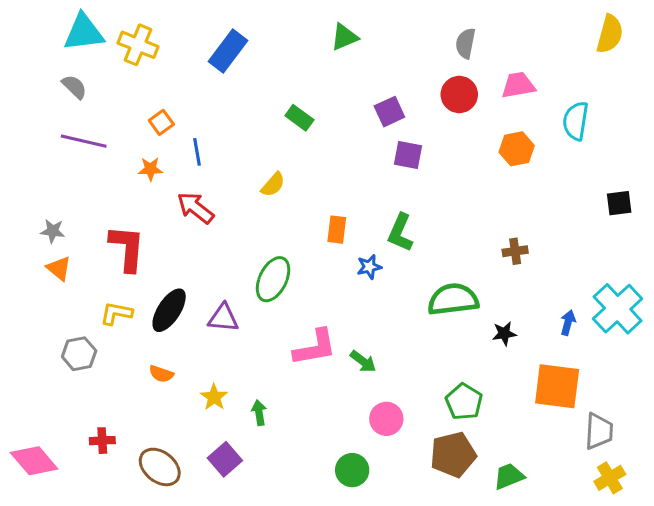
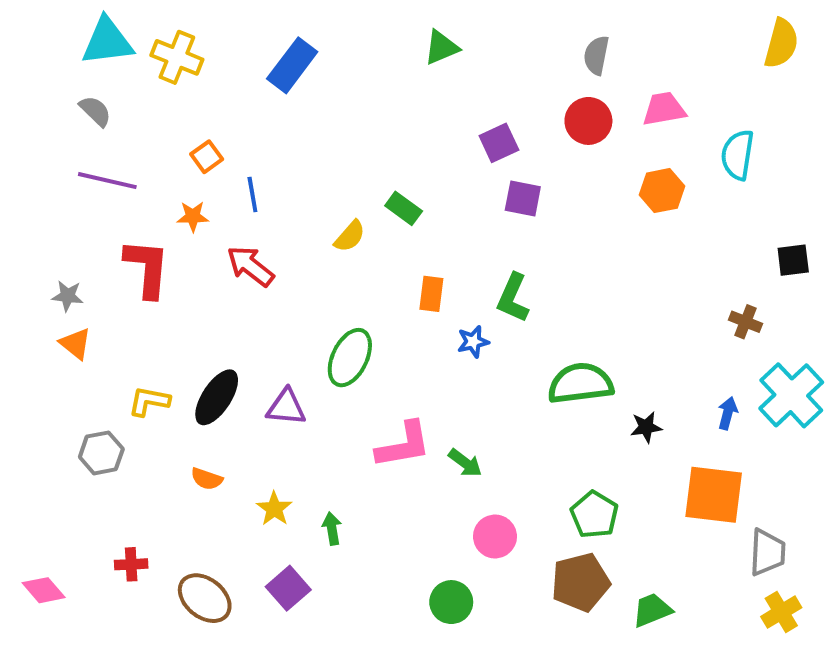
green rectangle: (299, 118) -> (404, 208), moved
red L-shape: (127, 248) -> (147, 268), moved
brown cross: (515, 251) -> (746, 322), moved, turned 30
pink diamond: (34, 461) -> (44, 590), size x0.7

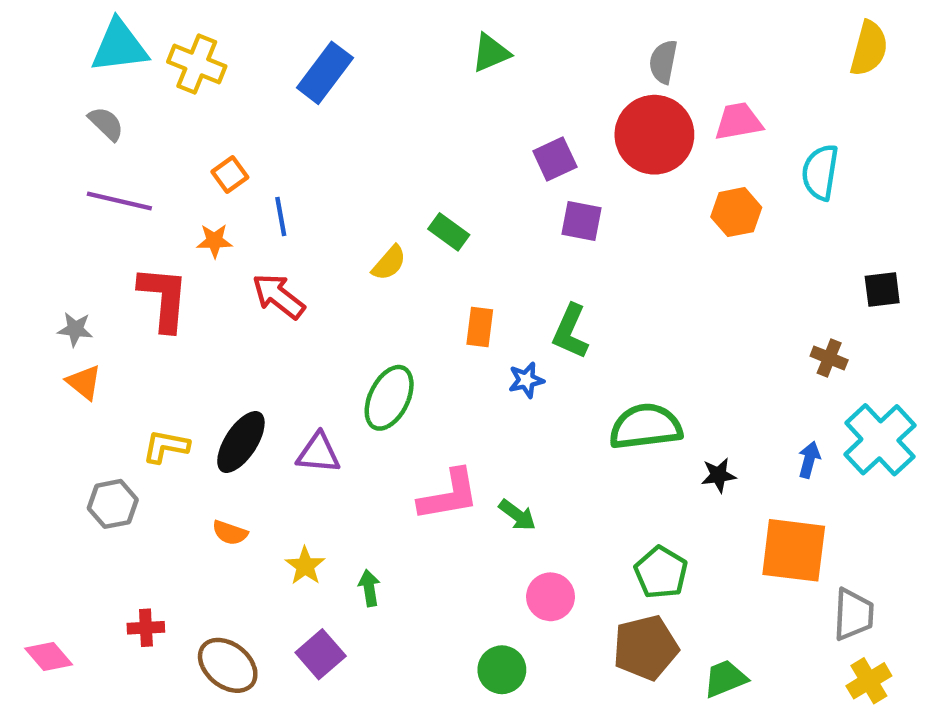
red circle: (588, 121) -> (654, 135), size x1.5

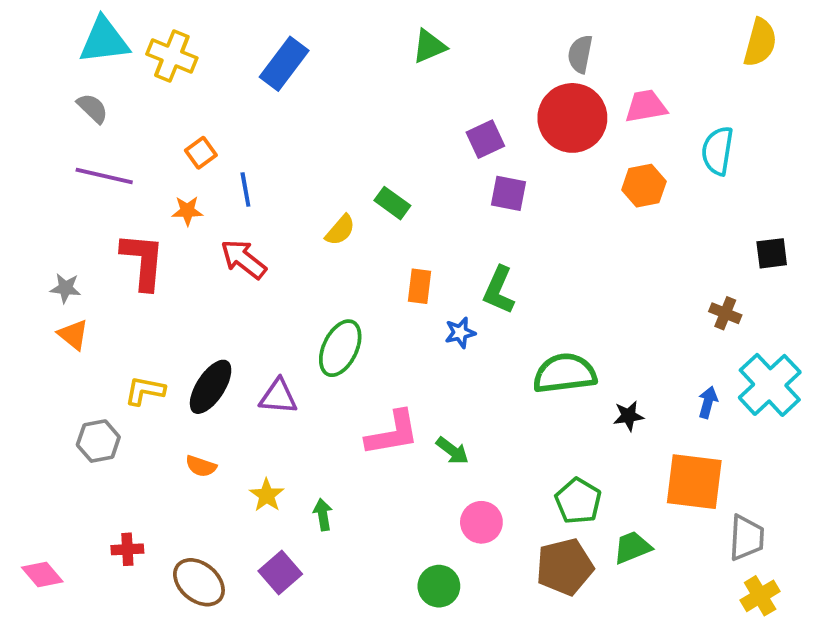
green trapezoid: (725, 679) -> (632, 547), moved

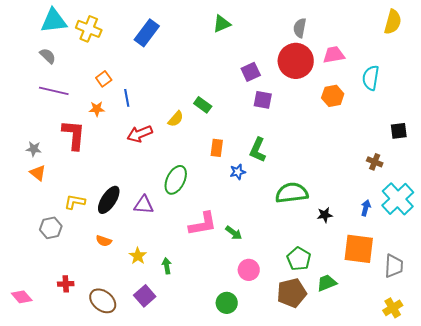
red arrow: (243, 259) -> (140, 134), moved, turned -60
gray trapezoid: (747, 538) -> (394, 266), moved

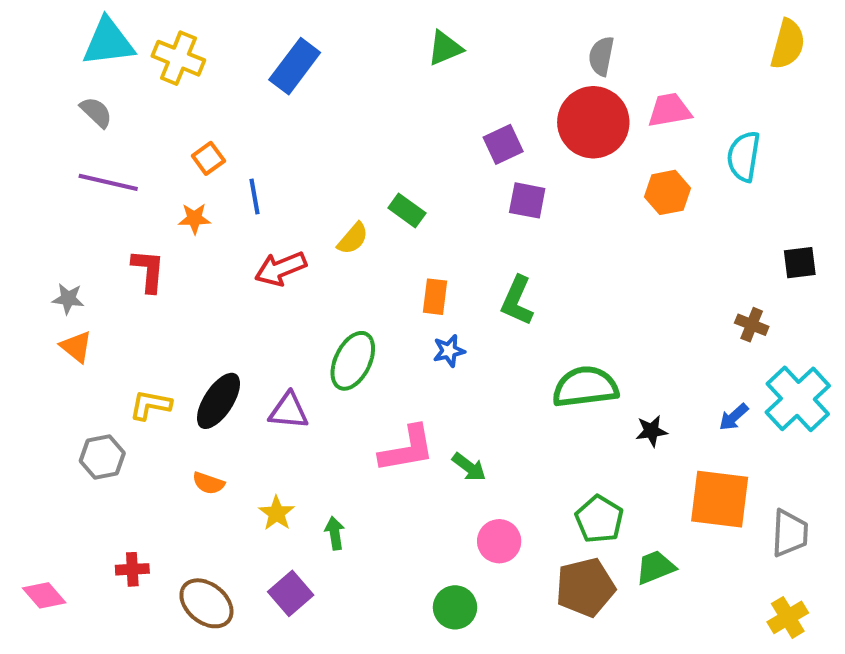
red L-shape: (74, 135) -> (148, 271), size x0.7
blue star: (238, 172) -> (449, 351), moved
blue arrow: (366, 208) -> (734, 417), turned -147

